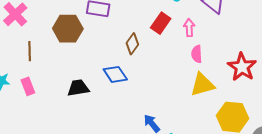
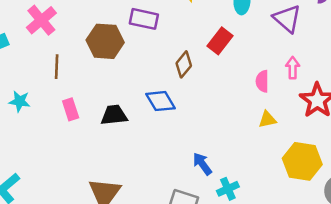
pink arrow: (189, 28) -> (293, 68), moved
yellow triangle: (202, 85) -> (267, 119), size x0.6
pink rectangle: (28, 86) -> (71, 109), moved

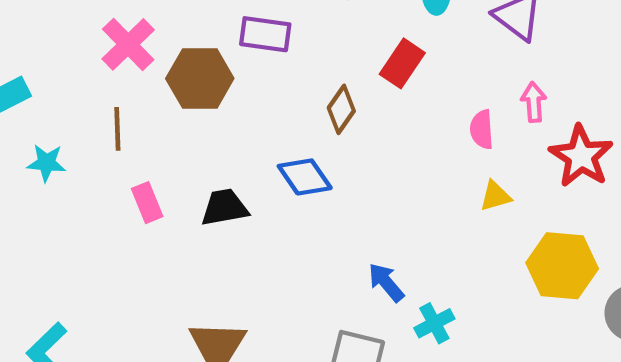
pink cross: (41, 20) -> (128, 44), moved
cyan star: (20, 101) -> (46, 163), moved

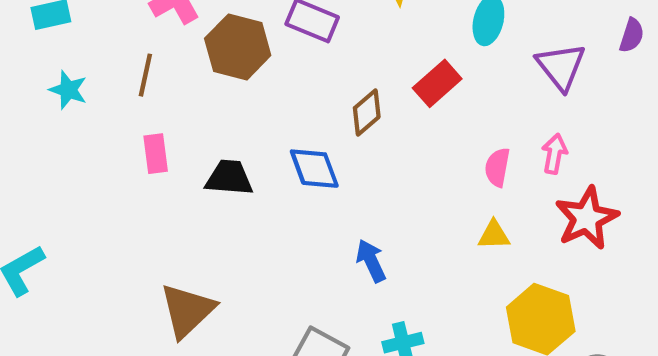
blue arrow: (386, 282) -> (371, 261), moved

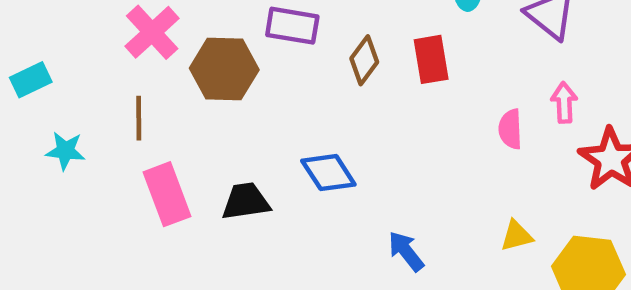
red rectangle: (437, 83) -> (431, 59), turned -45
brown diamond: (367, 112) -> (364, 60), moved
pink rectangle: (156, 154) -> (167, 194), size x1.5
yellow triangle: (494, 235) -> (517, 236), moved

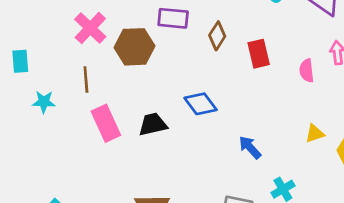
red rectangle: (431, 59) -> (259, 54), moved
cyan rectangle: (31, 80) -> (20, 61), turned -65

